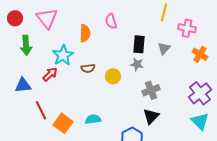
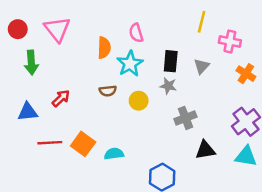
cyan star: (63, 55) -> (130, 64), moved
red line: (41, 110) -> (50, 143), turned -66
black triangle: (151, 116) -> (205, 150), moved, turned 36
cyan triangle: (200, 121) -> (246, 156), turned -36
orange square: (63, 123) -> (83, 144), moved

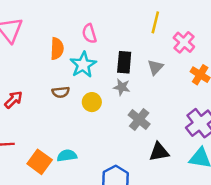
pink cross: (230, 42) -> (184, 42), turned 30
gray cross: (185, 118) -> (139, 119), turned -30
orange square: (83, 144) -> (40, 162), moved

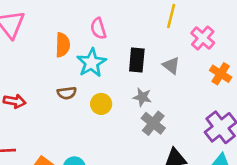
gray triangle: (155, 67) -> (171, 65), turned -35
gray star: (122, 87) -> (142, 97), moved
red arrow: (13, 100) -> (15, 101), turned 54

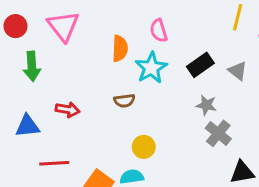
black rectangle: (137, 60) -> (200, 65), turned 50
yellow circle: (101, 104) -> (144, 147), moved

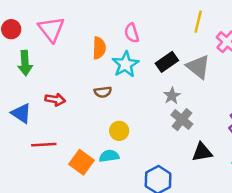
gray triangle: (238, 71) -> (198, 67), size x1.5
gray star: (206, 105) -> (172, 96), turned 30
blue triangle: (27, 126) -> (21, 113), turned 40

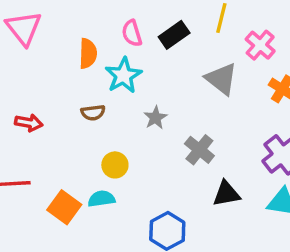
black rectangle: (167, 62) -> (174, 35), moved
gray star: (172, 96) -> (155, 118), moved

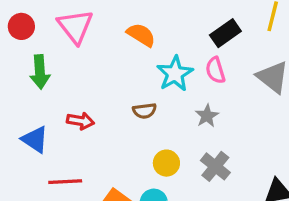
pink semicircle: (132, 33) -> (215, 70), moved
orange semicircle: (88, 54) -> (141, 35), moved, turned -60
gray cross: (199, 150) -> (215, 166), moved

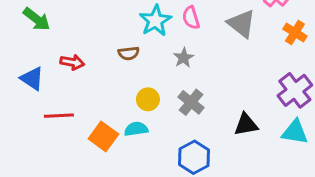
green arrow: (40, 72) -> (37, 19), turned -48

